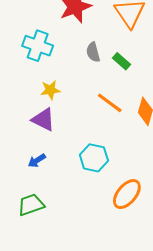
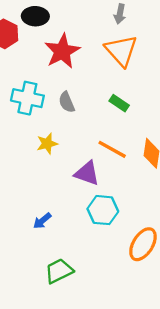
gray semicircle: (93, 52) -> (67, 102), moved
purple triangle: (43, 120) -> (87, 173), moved
green trapezoid: (31, 205) -> (59, 271), moved

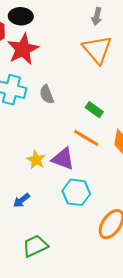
red star: (62, 51) -> (23, 49), moved
green rectangle: (119, 103) -> (94, 110), moved
yellow star: (47, 144) -> (36, 160), moved, turned -30

